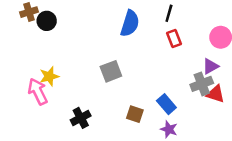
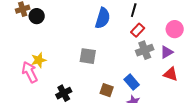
red rectangle: (174, 39) -> (138, 30), turned 64
gray square: (111, 71) -> (88, 56), turned 30
gray cross: (202, 84) -> (145, 50), moved

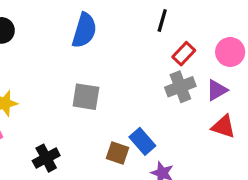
blue semicircle: (103, 18) -> (84, 30), moved
red rectangle: (138, 30) -> (184, 54), moved
blue rectangle: (132, 82) -> (142, 141), moved

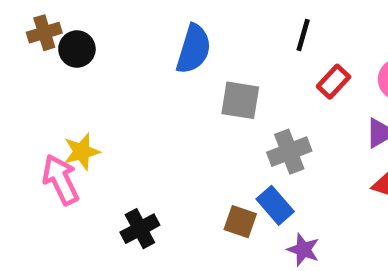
gray cross: (180, 87) -> (289, 152), moved
gray square: (86, 97) -> (240, 100), moved

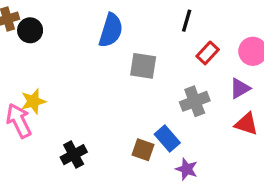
gray cross: (289, 152) -> (195, 101), moved

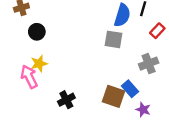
black circle: (30, 30) -> (37, 32), moved
blue semicircle: (111, 30) -> (122, 15), moved
brown square: (143, 150) -> (114, 96), size x1.5

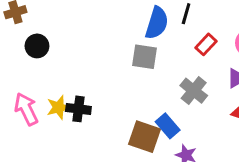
yellow star: (39, 64) -> (58, 107), moved
gray cross: (149, 64) -> (194, 91), turned -30
black cross: (66, 100) -> (78, 109), moved, turned 35

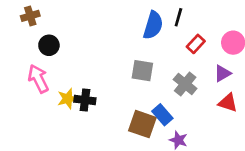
gray square: (145, 57) -> (142, 71), moved
pink arrow: (26, 109) -> (38, 79), moved

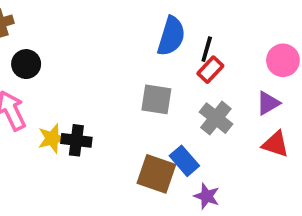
black line: (178, 17) -> (207, 49), moved
red rectangle: (196, 44) -> (210, 70), moved

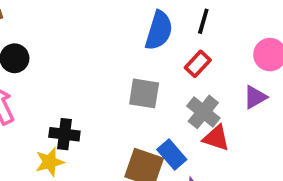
black line: (207, 49) -> (203, 21), moved
yellow star: (52, 138) -> (50, 162), moved
red triangle: (276, 144) -> (216, 138), moved

